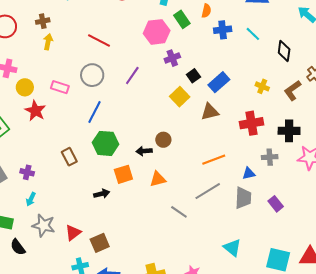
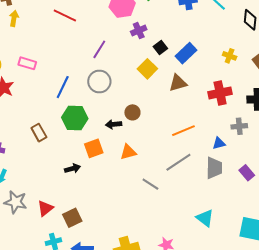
gray circle: (92, 75) -> (99, 81), moved

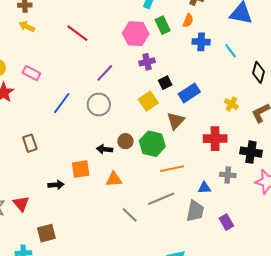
yellow arrow: (14, 18) -> (27, 26), turned -84
brown triangle: (178, 83) -> (176, 121), turned -42
green hexagon: (75, 118) -> (152, 144), moved
red triangle: (45, 208) -> (21, 204), moved, turned -42

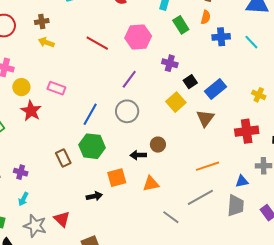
pink hexagon: (136, 34) -> (138, 37), moved
purple cross: (147, 62) -> (170, 63), turned 35
green hexagon: (152, 144) -> (92, 146), moved

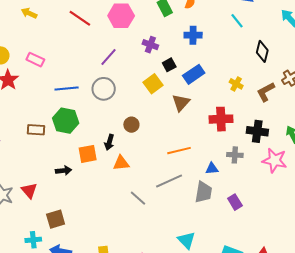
blue cross: (221, 37) -> (193, 35), moved
cyan line: (251, 42) -> (237, 21), moved
blue line: (90, 114) -> (67, 89), turned 50
black arrow: (138, 155) -> (109, 142), moved, turned -77
brown rectangle: (63, 158) -> (36, 130), turned -66

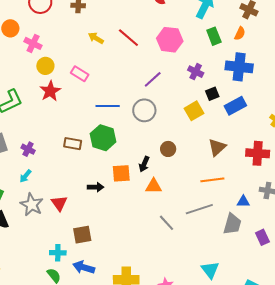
yellow arrow: (29, 13) -> (96, 38), moved
blue cross: (193, 35) -> (239, 67), size x1.5
brown triangle: (181, 103) -> (217, 147), moved

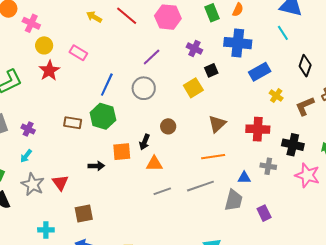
blue line: (108, 106) -> (107, 85), turned -65
blue rectangle: (235, 106) -> (260, 72), moved
gray line: (167, 223) -> (162, 191), moved, turned -66
cyan cross: (58, 253) -> (46, 230), moved

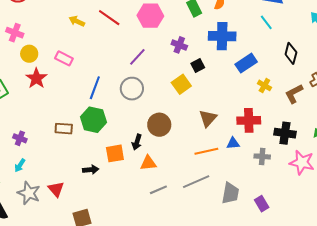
brown circle: (168, 126) -> (159, 125), size x1.5
blue triangle: (244, 178) -> (233, 143), moved

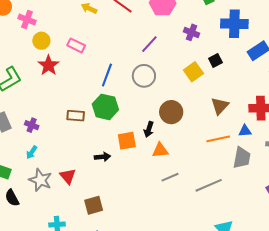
black square: (198, 65) -> (215, 60), moved
gray line: (196, 182) -> (209, 185), moved
gray trapezoid: (230, 193) -> (242, 158), moved

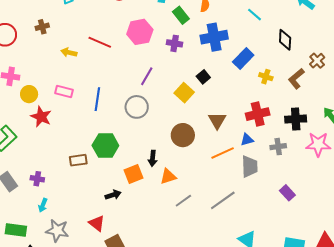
purple cross: (192, 32) -> (175, 43), moved
purple line: (149, 44) -> (147, 76), moved
blue line: (107, 75) -> (97, 99), moved
brown circle: (171, 112) -> (183, 135), moved
red triangle: (68, 176) -> (97, 223), moved

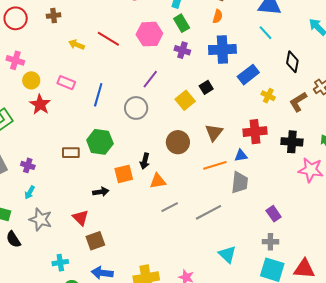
green rectangle: (181, 15) -> (182, 23), moved
gray cross: (278, 147) -> (270, 242), moved

